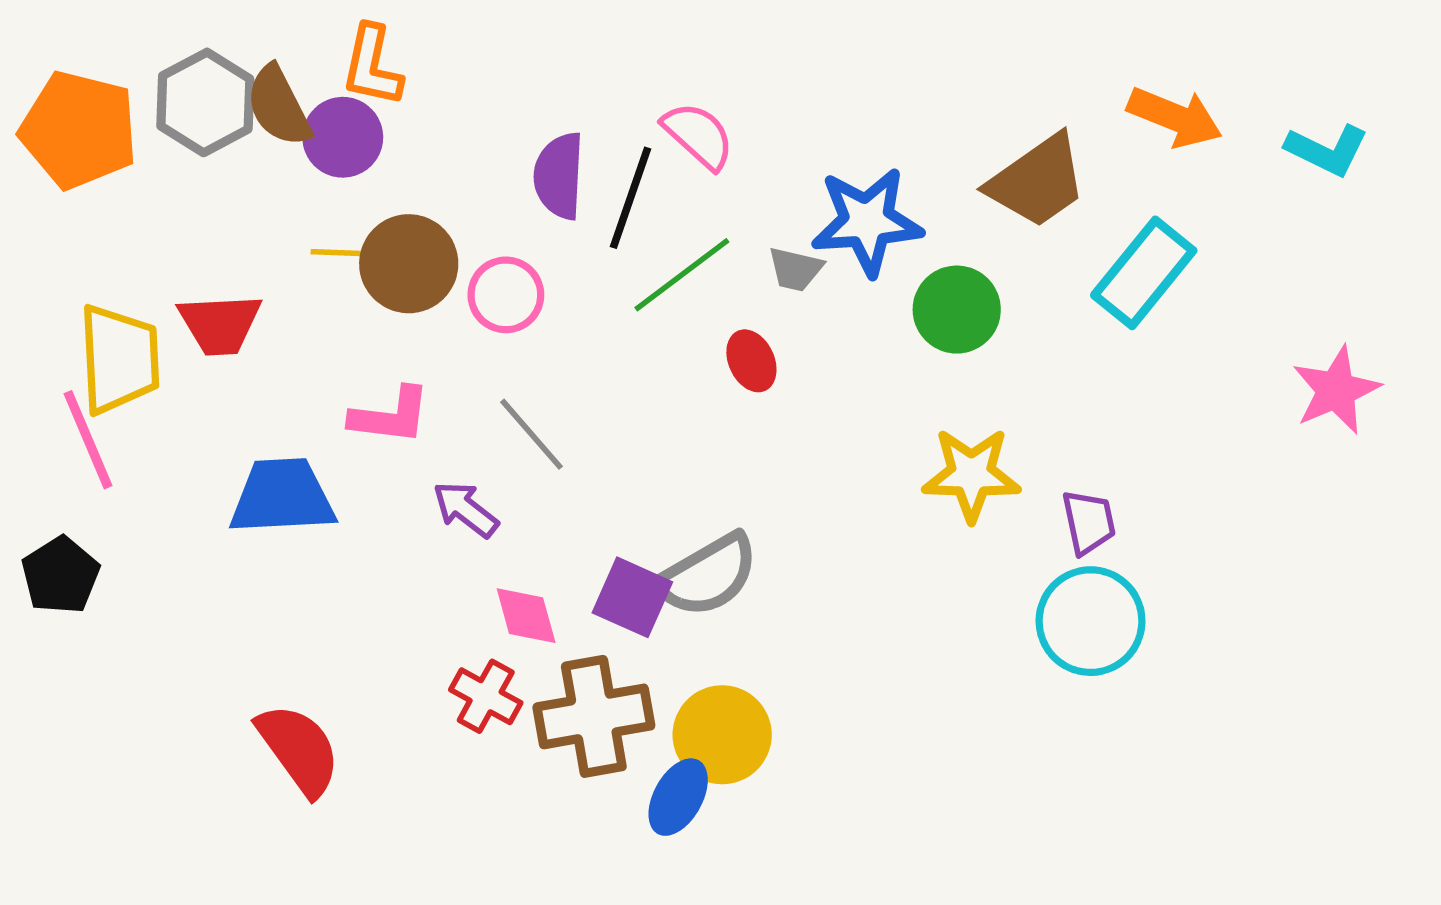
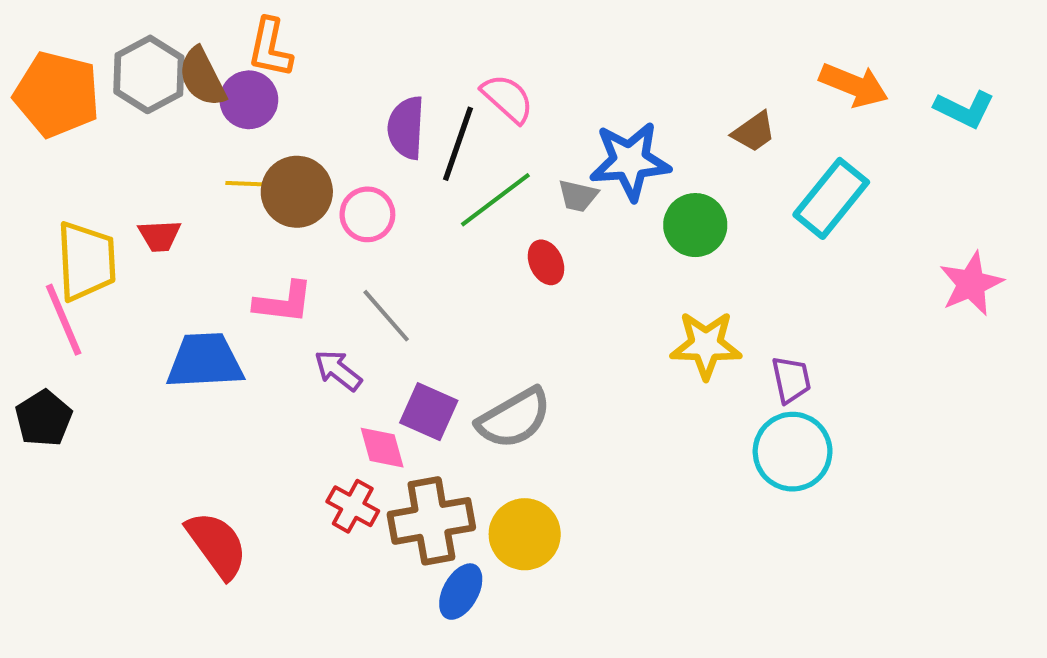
brown trapezoid: (1037, 181) -> (754, 132), size x0.6
red trapezoid: (220, 324) -> (160, 236), size x0.7
purple square: (632, 597) -> (429, 412), moved
blue ellipse: (678, 797) -> (461, 592), moved

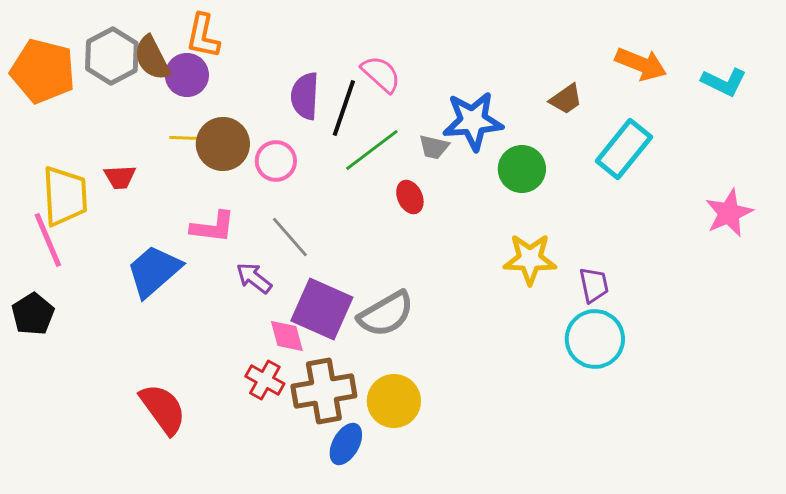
blue trapezoid: (205, 361) -> (154, 271), turned -38
purple square: (429, 412) -> (322, 309), size x1.4

